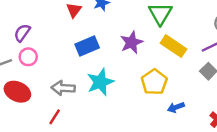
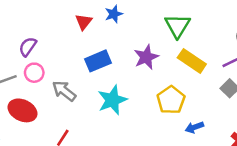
gray arrow: (63, 88) -> (64, 91), moved, turned 35

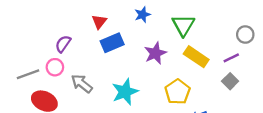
blue star: (114, 14) -> (142, 15), moved
purple semicircle: (28, 47) -> (63, 44), moved
blue rectangle: (98, 61) -> (112, 43), moved

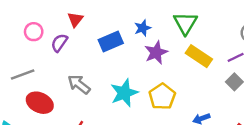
blue star: (142, 15) -> (143, 28), moved
red triangle: (99, 22) -> (75, 19), moved
pink circle: (55, 67) -> (34, 32), moved
yellow pentagon: (178, 92) -> (162, 97), moved

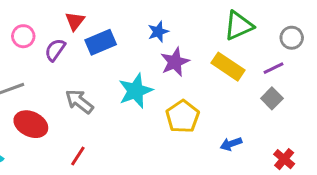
green triangle: (185, 23) -> (239, 26), moved, turned 35
blue rectangle: (111, 41) -> (101, 42), moved
cyan star: (124, 93) -> (135, 91), moved

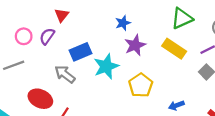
pink circle: (23, 36) -> (24, 36), moved
blue rectangle: (101, 42) -> (80, 52), moved
red ellipse: (31, 124) -> (40, 99), moved

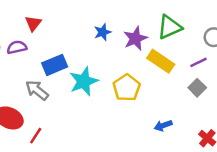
purple semicircle: (47, 36) -> (17, 47), turned 42
purple star: (135, 45) -> (135, 38), moved
yellow pentagon: (141, 85) -> (127, 88), moved

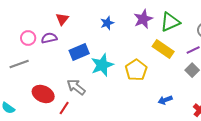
blue star: (103, 32) -> (107, 23), moved
purple star: (135, 38) -> (143, 19), moved
gray arrow: (37, 90) -> (76, 87), moved

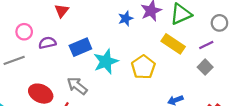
blue star: (107, 23) -> (126, 18), moved
purple semicircle: (49, 38) -> (47, 43), moved

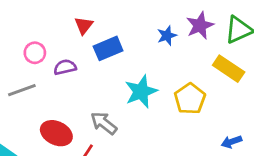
blue rectangle: (80, 47) -> (108, 48), moved

